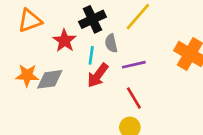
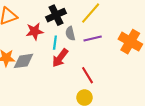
red star: (64, 41) -> (35, 31), turned 30
purple line: (134, 65) -> (93, 39), moved

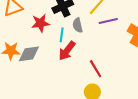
purple line: (93, 39) -> (108, 21), moved

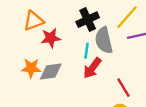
red star: (40, 23) -> (51, 38), moved
gray semicircle: (78, 25) -> (104, 40), size x1.6

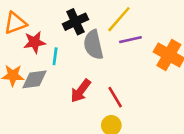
cyan line: (87, 51) -> (55, 56), moved
red arrow: (92, 68) -> (81, 91), moved

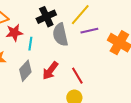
gray diamond: (35, 79) -> (25, 71), moved, turned -40

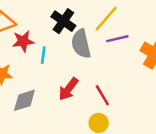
black cross: (46, 17) -> (63, 21), turned -30
gray diamond: (25, 71) -> (24, 100), moved, turned 30

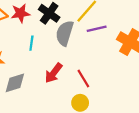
red star: (23, 41) -> (20, 13), moved
gray semicircle: (81, 44) -> (65, 33), turned 30

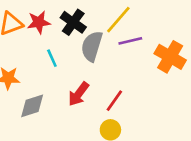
cyan line: (31, 43) -> (52, 58), turned -32
red line: (83, 78) -> (114, 101), turned 66

